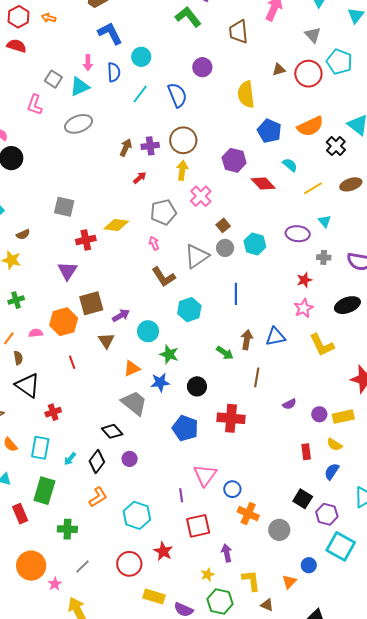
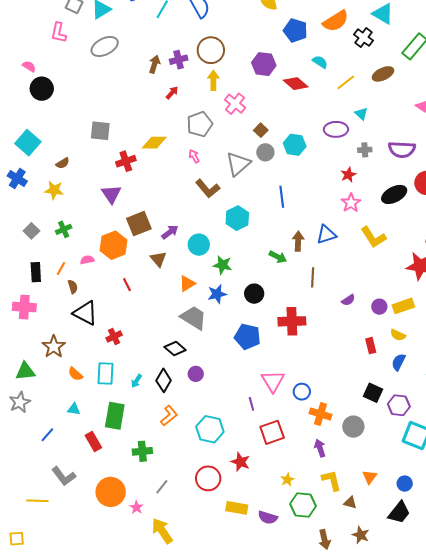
purple arrow: (227, 553) -> (320, 448), moved
blue circle: (309, 565) -> (405, 484), moved

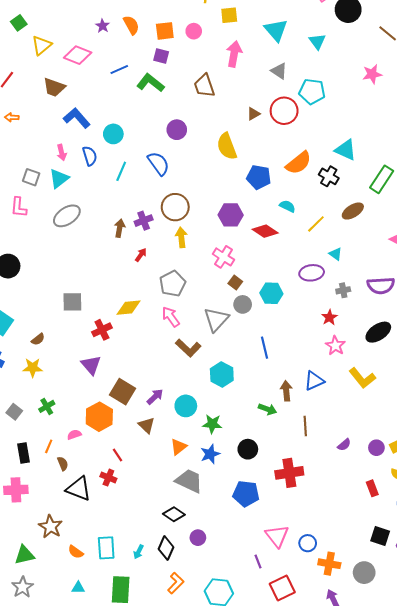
pink cross: (235, 104) -> (223, 257), moved
pink arrow: (194, 156) -> (171, 317), size x1.5
brown square: (139, 224) -> (123, 392), turned -30
red cross: (114, 337) -> (108, 478), moved, turned -35

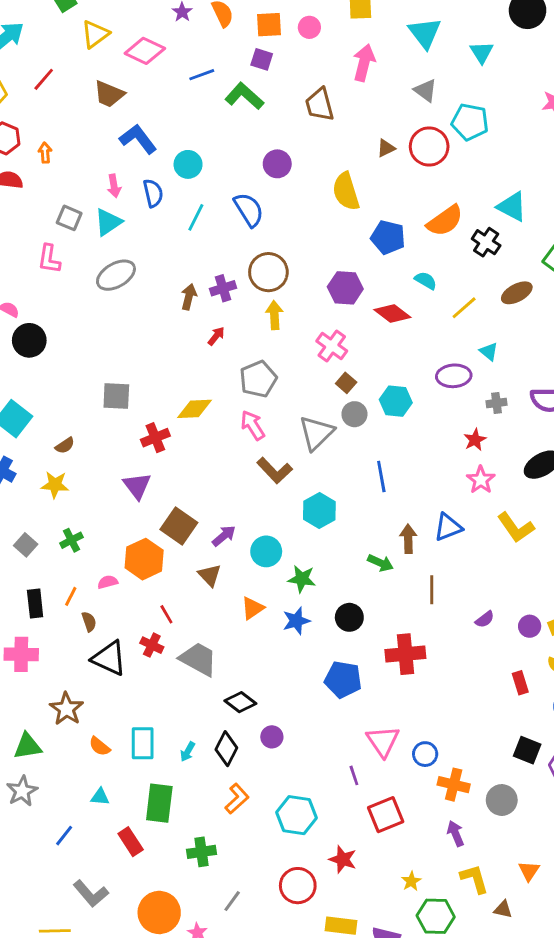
orange arrow: (12, 117) -> (45, 153), moved, turned 80
gray trapezoid: (189, 481) -> (198, 659), moved

